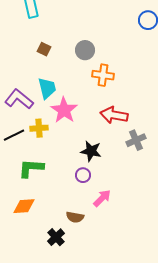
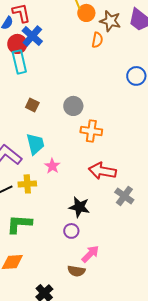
pink star: (64, 110) -> (52, 166), size x0.6
gray cross: (136, 140) -> (124, 196), turned -30
brown semicircle: (75, 217) -> (76, 271), moved

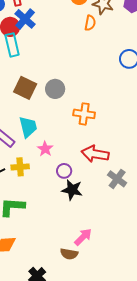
brown square: (32, 105) -> (25, 88), size x1.6
gray circle: (73, 106) -> (55, 89), moved
purple circle: (71, 231) -> (64, 171), moved

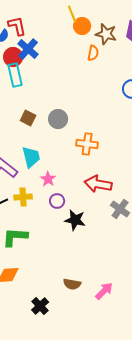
brown square: (25, 88) -> (28, 118), size x0.7
purple circle: (64, 171) -> (57, 201), moved
pink arrow: (83, 237) -> (104, 291), moved

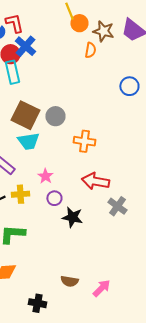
brown square: (28, 118) -> (25, 115), size x1.8
cyan trapezoid: (31, 157) -> (28, 141), moved, turned 95
black cross: (40, 306) -> (37, 303), turned -36

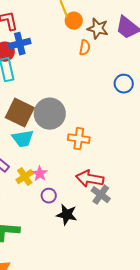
blue cross: (25, 46) -> (20, 44), turned 35
gray circle: (55, 116) -> (50, 114), size x1.6
yellow cross: (20, 194) -> (25, 177), moved, turned -30
gray cross: (117, 206) -> (101, 195), moved

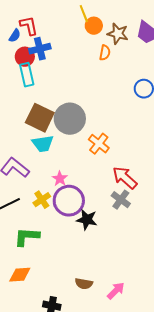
orange cross: (79, 139) -> (99, 144), turned 30
yellow cross: (25, 177) -> (42, 200), moved
red arrow: (90, 179) -> (125, 178), moved, turned 32
purple circle: (49, 196) -> (69, 201), size x2.0

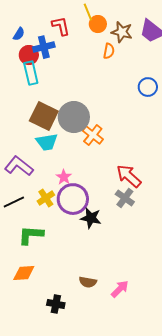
red L-shape: (29, 26) -> (61, 26), moved
orange cross: (99, 144) -> (93, 135), moved

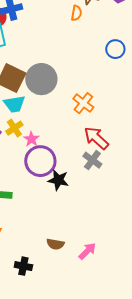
orange cross: (93, 135) -> (83, 103), moved
yellow cross: (46, 198) -> (14, 128), moved

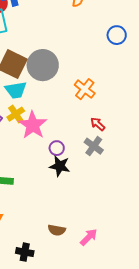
red arrow: (96, 138) -> (98, 124), size x0.6
pink star: (31, 139) -> (33, 125), size x1.8
purple circle: (40, 161) -> (57, 148), moved, size x0.5

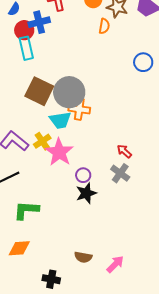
orange cross: (85, 89) -> (79, 109), moved, turned -30
cyan trapezoid: (16, 90) -> (60, 120), moved
black star: (60, 166) -> (86, 193), turned -30

